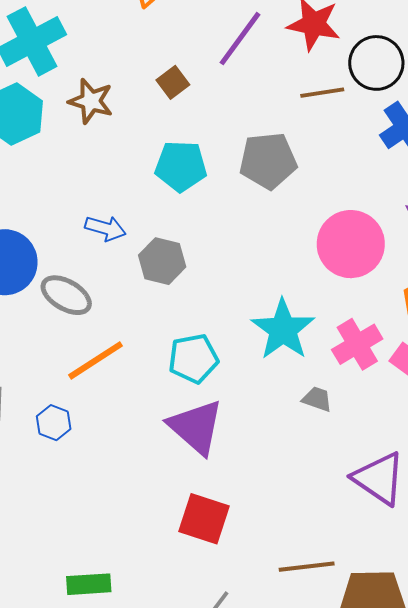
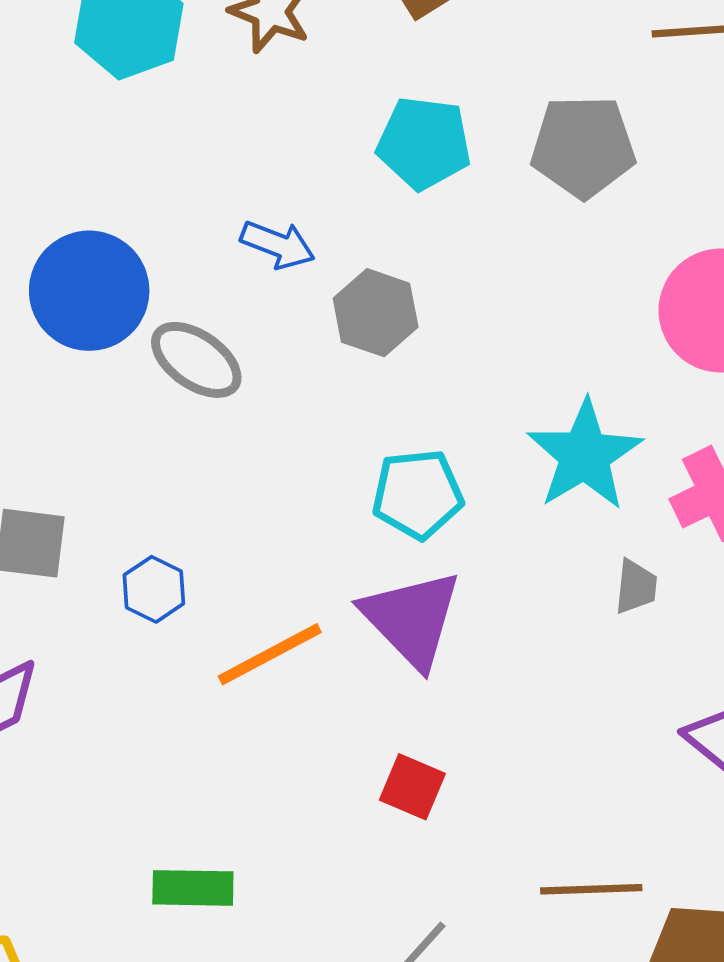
orange line: (96, 360) -> (270, 654), moved
gray trapezoid: (317, 399) -> (636, 587), turned 72
red square: (204, 519) -> (412, 787), size x0.7

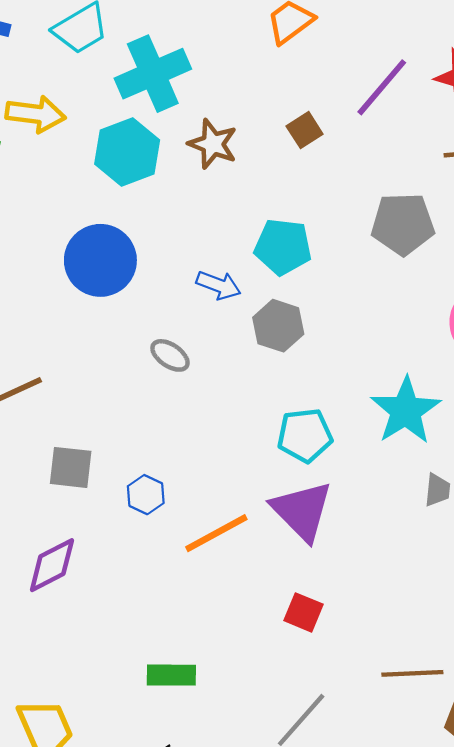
cyan pentagon: (424, 143) -> (283, 247), moved
blue circle: (89, 291) -> (100, 260), moved
gray ellipse: (196, 360) -> (170, 355), size x0.7

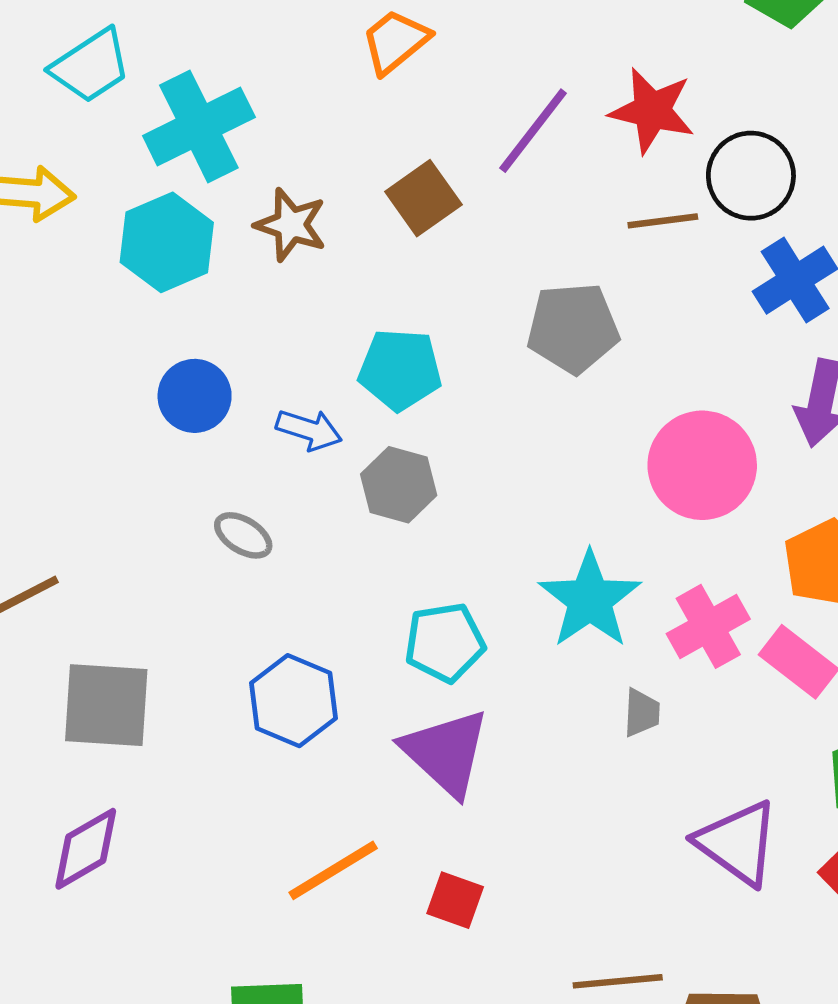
brown square: (305, 130) -> (423, 198), size x1.4
blue circle: (100, 260) -> (195, 396), moved, size x0.7
gray square: (71, 467) -> (106, 705), size x1.4
blue hexagon: (146, 495) -> (293, 701), moved, size x1.6
orange line: (216, 533) -> (333, 870), moved

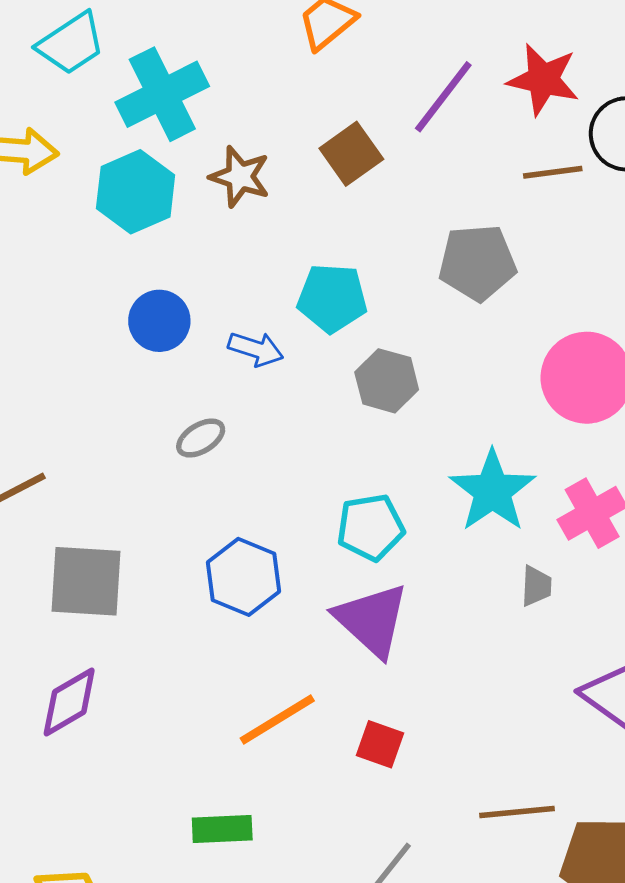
gray hexagon: (399, 485) -> (387, 381), moved
gray ellipse: (243, 535) -> (201, 438), turned -63

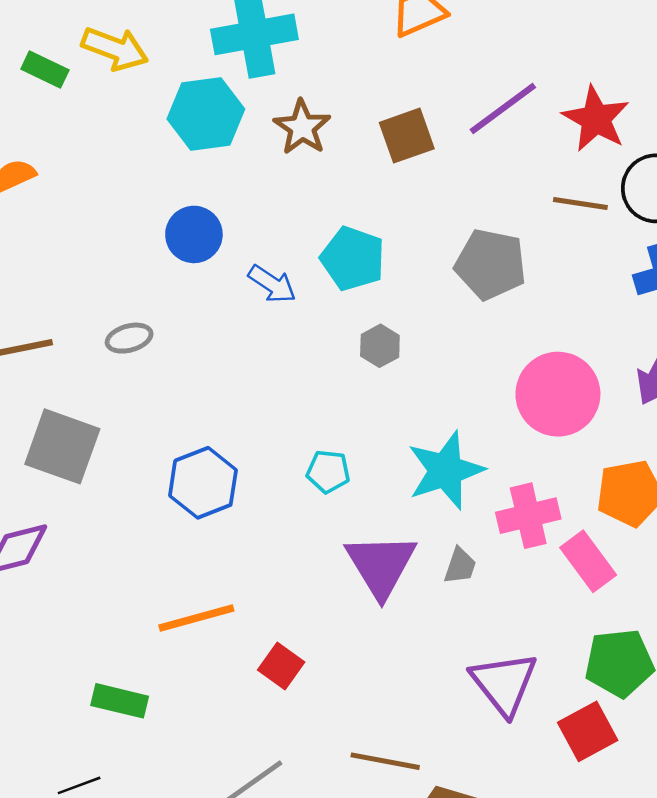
gray hexagon: (387, 381) -> (380, 346), size x0.7
gray ellipse: (201, 438) -> (129, 338), moved
cyan pentagon: (371, 527) -> (328, 472), size x0.7
purple triangle: (372, 620) -> (381, 565), moved

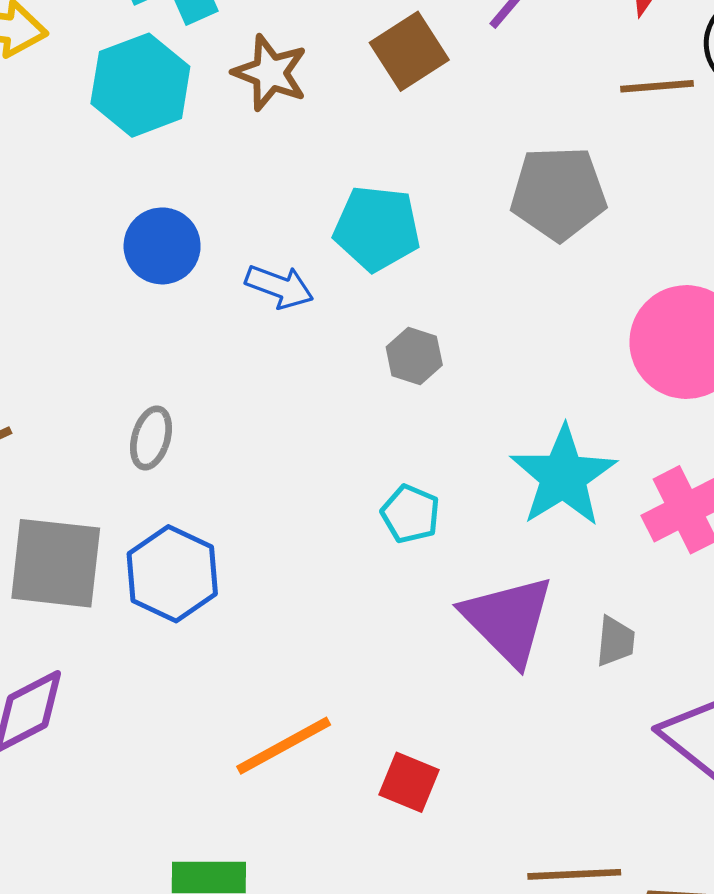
gray ellipse: (129, 338) -> (151, 438), moved, turned -45
gray hexagon: (380, 346) -> (414, 356), moved
cyan pentagon: (328, 472) -> (410, 514), turned 30
blue hexagon: (203, 483) -> (172, 574), moved
gray trapezoid: (460, 566) -> (615, 641), moved

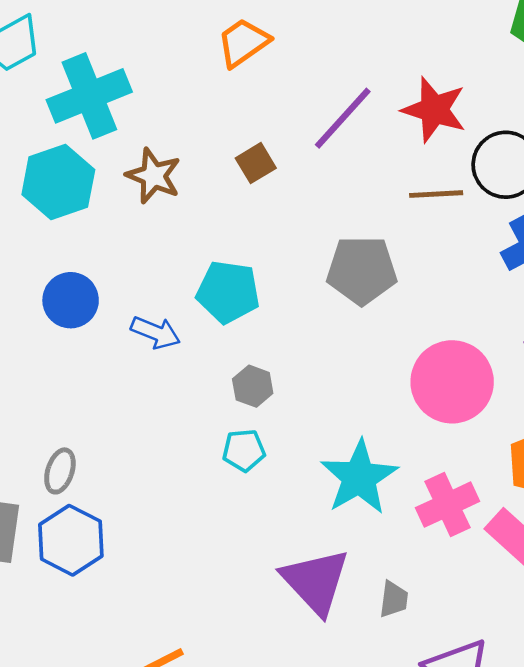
brown square: (409, 51) -> (256, 163), size x0.7
gray ellipse: (151, 438) -> (60, 471), moved
cyan pentagon: (410, 514) -> (244, 450), moved, turned -30

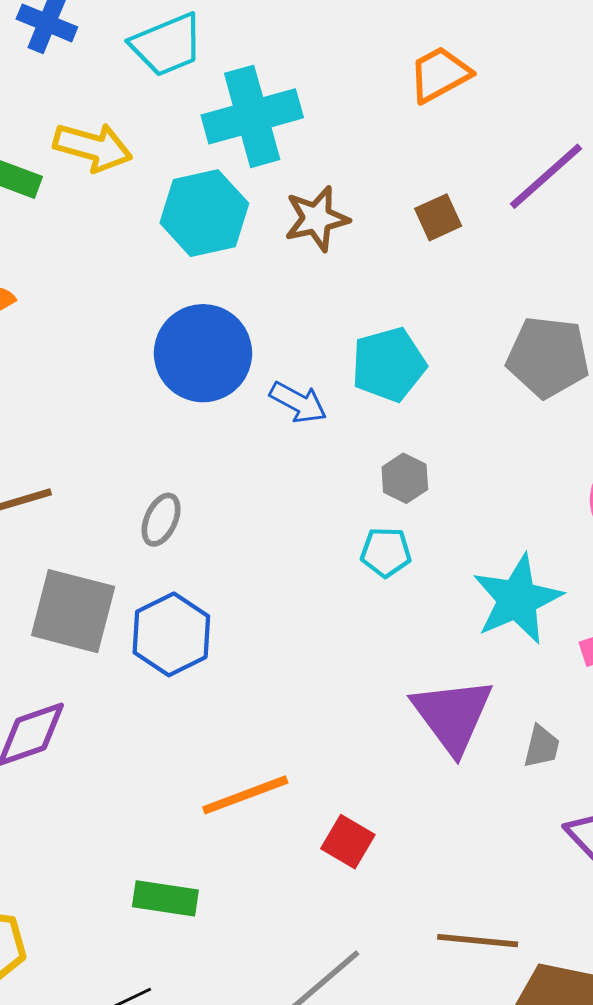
brown star: (153, 176) -> (317, 219), turned 30
cyan pentagon: (228, 292) -> (389, 365), turned -30
blue circle: (71, 300) -> (203, 353), size x1.5
gray ellipse: (60, 471) -> (161, 520), moved

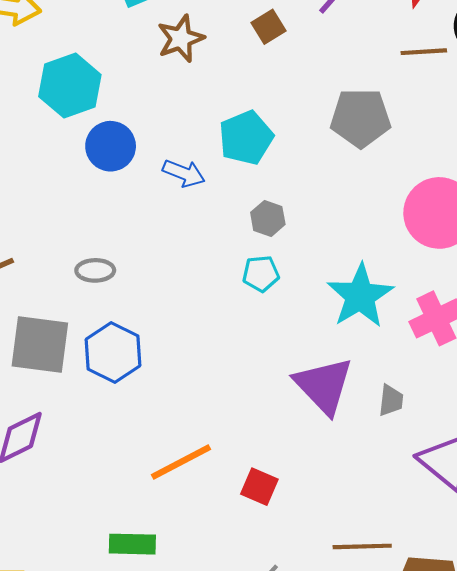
cyan hexagon: (204, 213) -> (70, 86), moved
blue circle: (203, 353) -> (111, 146), size x0.7
gray ellipse: (161, 520) -> (95, 270), turned 72

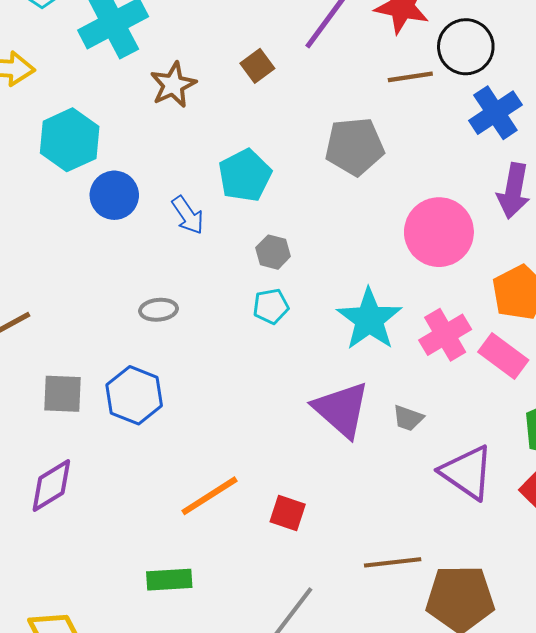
blue arrow: (184, 173) -> (188, 215), turned 39
gray ellipse: (95, 270) -> (159, 310), moved
gray square: (40, 344) -> (62, 394), size x0.7
gray trapezoid: (391, 400) -> (408, 418), turned 108

